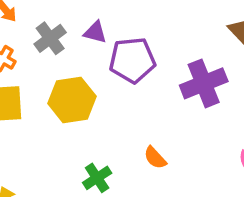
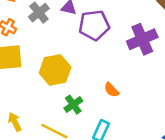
yellow hexagon: (72, 100) -> (55, 70), moved

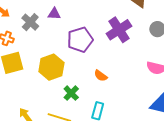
purple pentagon: (94, 25) -> (80, 40), moved

